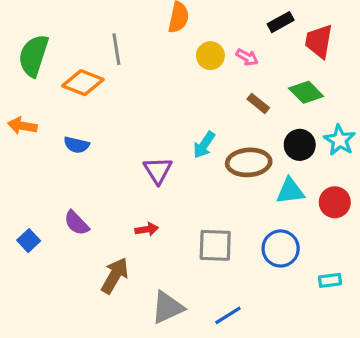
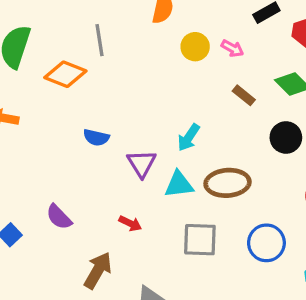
blue semicircle: (77, 145) -> (96, 137), moved
brown ellipse: (249, 162) -> (228, 183), moved
cyan triangle: (290, 191) -> (179, 185), moved
red arrow: (147, 229) -> (130, 223), turned 35

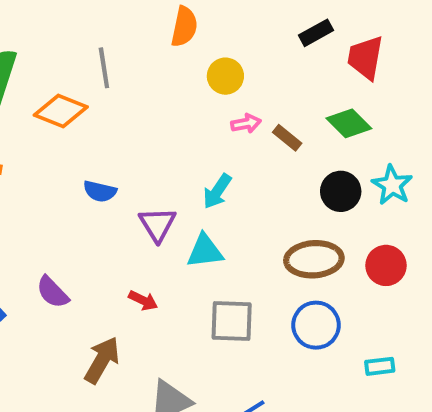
pink arrow: (232, 48) -> (246, 123), moved, turned -40
brown ellipse: (228, 183) -> (314, 259), moved

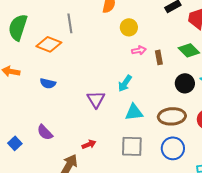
brown rectangle: (287, 138) -> (159, 57), turned 40
blue semicircle: (100, 191) -> (48, 83), moved
cyan triangle: (205, 251) -> (134, 112), moved
red arrow: (143, 300) -> (89, 144), moved, turned -48

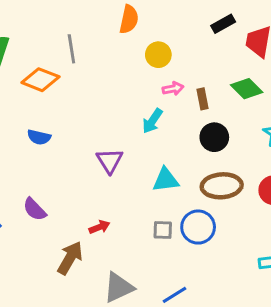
cyan arrow: (125, 83) -> (152, 121), moved
black circle: (185, 83) -> (214, 137), moved
gray square: (132, 146) -> (163, 230), size x0.6
blue circle: (173, 148) -> (198, 227), moved

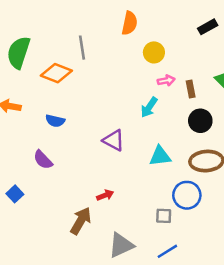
purple triangle: (110, 161) -> (114, 140), turned -30
purple semicircle: (35, 209) -> (43, 160), moved
gray square: (163, 230) -> (164, 216), moved

